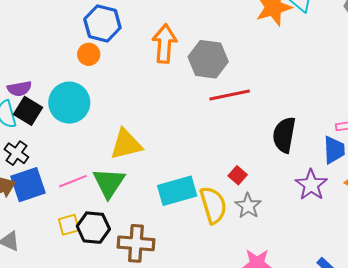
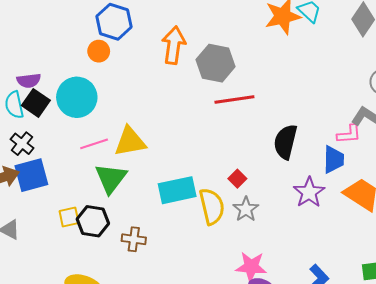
pink line: (73, 181) -> (94, 144), moved
brown cross: (136, 243) -> (134, 239), size x0.7

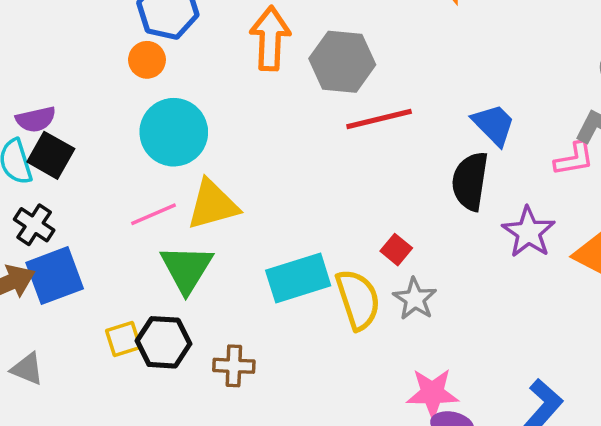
cyan circle: (77, 97) -> (174, 132), moved
blue trapezoid: (334, 159) -> (494, 125), moved, turned -40
purple star: (309, 192) -> (529, 232), moved

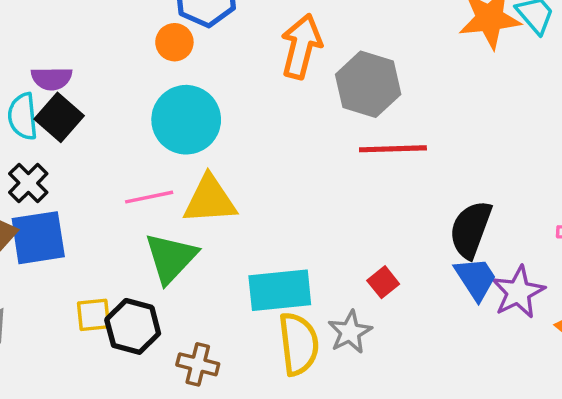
blue trapezoid: (494, 125) -> (476, 279), moved
yellow semicircle: (358, 299) -> (299, 344), moved
gray star: (415, 299) -> (350, 332), moved

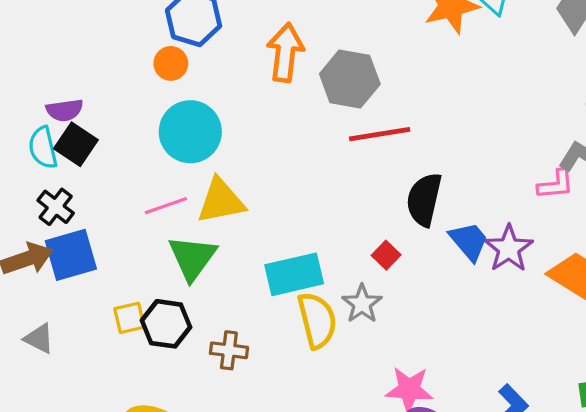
black semicircle: (471, 229) -> (424, 199), moved

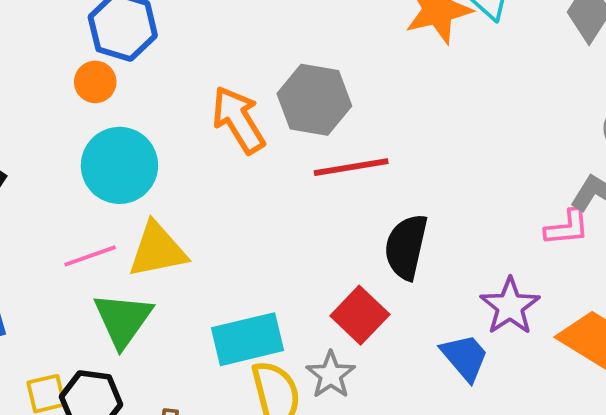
orange arrow: (285, 52) -> (238, 120), moved, turned -38
blue trapezoid: (469, 241) -> (465, 357), moved
red square: (386, 255) -> (360, 315), size x1.6

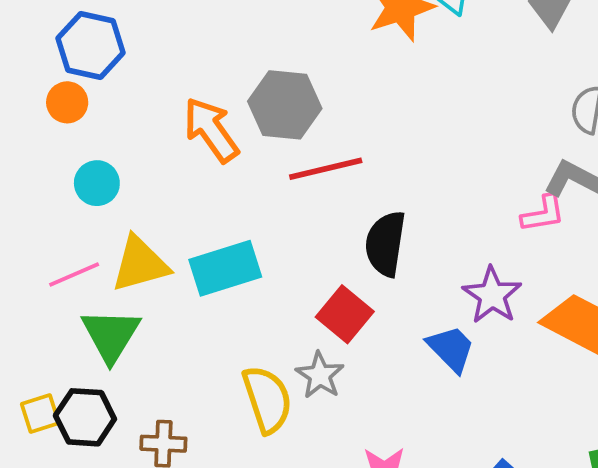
cyan circle: (119, 165) -> (97, 183), size x0.6
cyan rectangle: (248, 339) -> (225, 268), moved

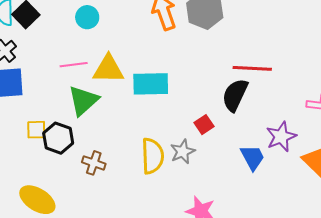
red line: (326, 169) -> (252, 68), moved
cyan circle: (97, 183) -> (87, 17), moved
red square: (345, 314) -> (204, 125), size x0.7

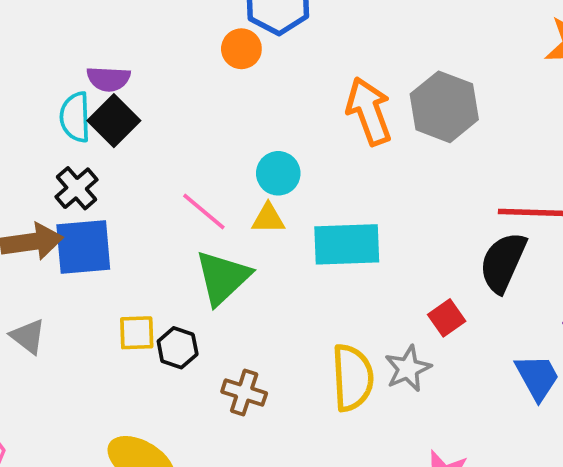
cyan circle: (87, 17) -> (278, 173), moved
pink line: (74, 65) -> (204, 211), turned 48
yellow triangle: (108, 69) -> (268, 219), size x0.6
black hexagon: (58, 138) -> (178, 348), size x0.7

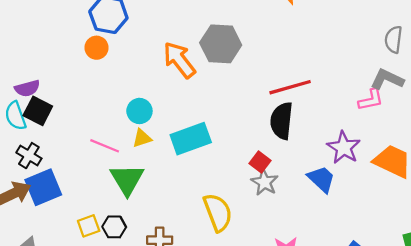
gray star: (408, 369) -> (265, 182), moved

